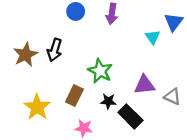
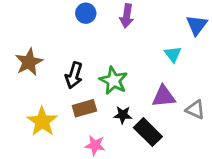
cyan triangle: (153, 37) -> (173, 54), moved
black arrow: (55, 50) -> (74, 75), moved
brown rectangle: (74, 95) -> (84, 108), turned 48

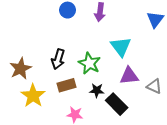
cyan triangle: (173, 54) -> (121, 47), moved, size x1.5
brown star: (29, 62) -> (20, 69), moved

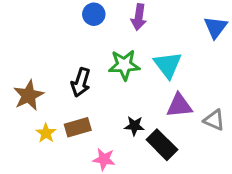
green star: (89, 63) -> (124, 65), moved, turned -30
brown rectangle: (66, 85) -> (78, 127), moved
yellow star: (33, 96) -> (46, 133), size x0.6

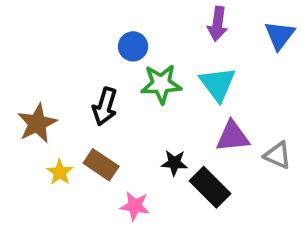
blue circle: (94, 14) -> (133, 46), moved
purple arrow: (139, 17) -> (218, 24), moved
brown rectangle: (78, 127) -> (101, 165), turned 50

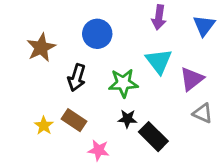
blue circle: (133, 46) -> (97, 34), size x1.4
green star: (161, 84) -> (123, 83), moved
brown star: (37, 123) -> (41, 47), moved
purple triangle: (233, 137) -> (192, 79), moved, turned -32

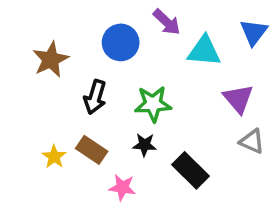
purple arrow: (159, 17) -> (167, 22), moved, turned -55
cyan triangle: (159, 61) -> (204, 51), moved, turned -48
purple triangle: (192, 79) -> (238, 99), turned -32
black star: (127, 119) -> (144, 145), moved

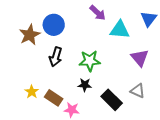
blue circle: (121, 42) -> (54, 25), moved
gray triangle: (252, 141) -> (138, 91), moved
brown rectangle: (92, 150) -> (54, 98), moved

